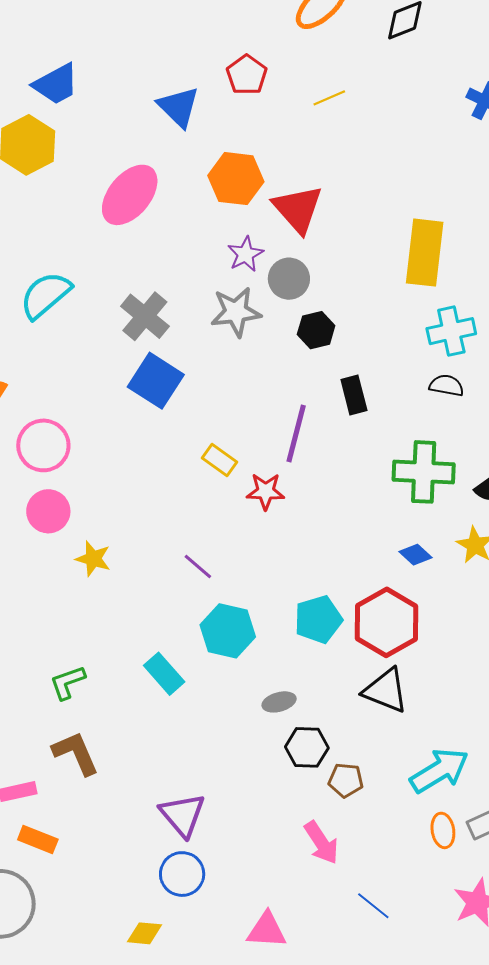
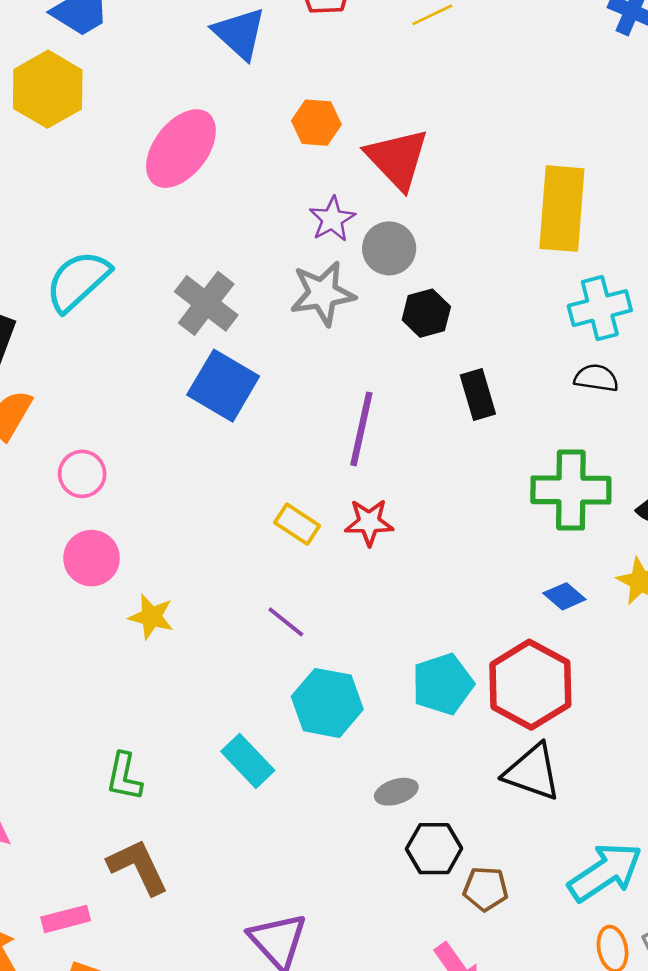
orange hexagon: (236, 179) -> (316, 123), size x0.7
purple line: (296, 433) -> (361, 429), moved
pink circle: (43, 445) -> (82, 474), size x0.7
yellow rectangle: (220, 460) -> (297, 524), moved
green L-shape: (67, 682) -> (124, 777), turned -57

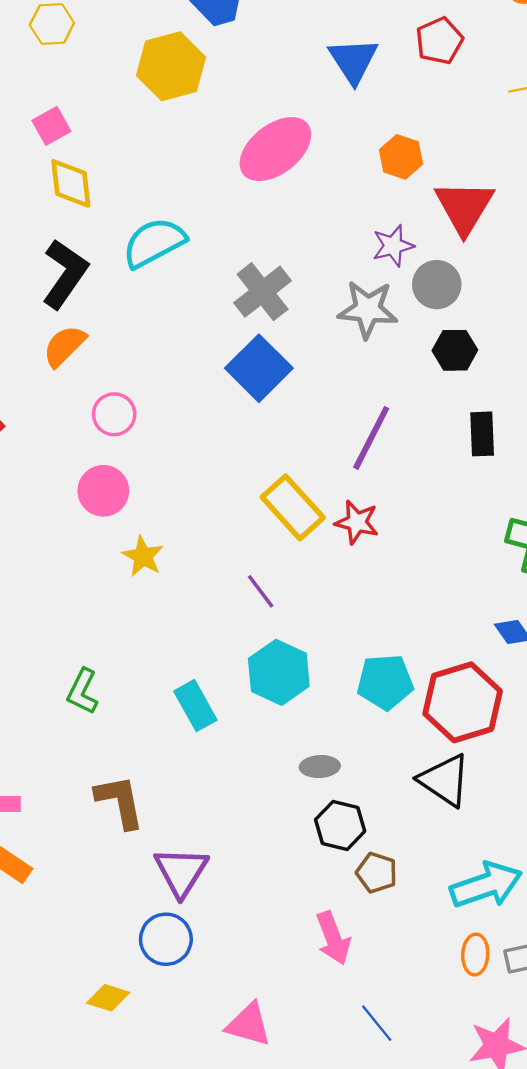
yellow rectangle: (297, 524) -> (293, 507), size x1.6
brown L-shape: (138, 867) -> (120, 802), moved

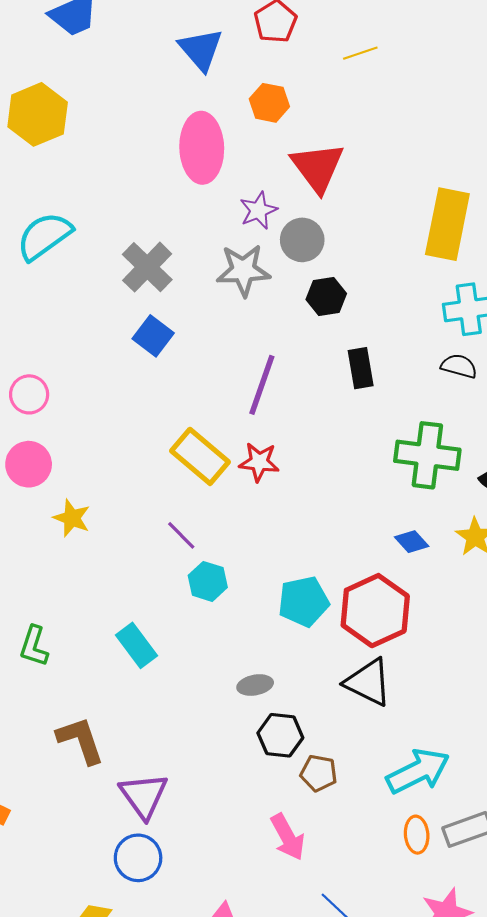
yellow hexagon: (171, 66) -> (38, 114), moved
pink ellipse: (275, 149) -> (202, 148), moved, turned -46
orange hexagon: (401, 157) -> (269, 103), moved
blue square: (259, 368) -> (153, 336), size x0.7
cyan hexagon: (279, 672) -> (208, 581), moved, size x0.7

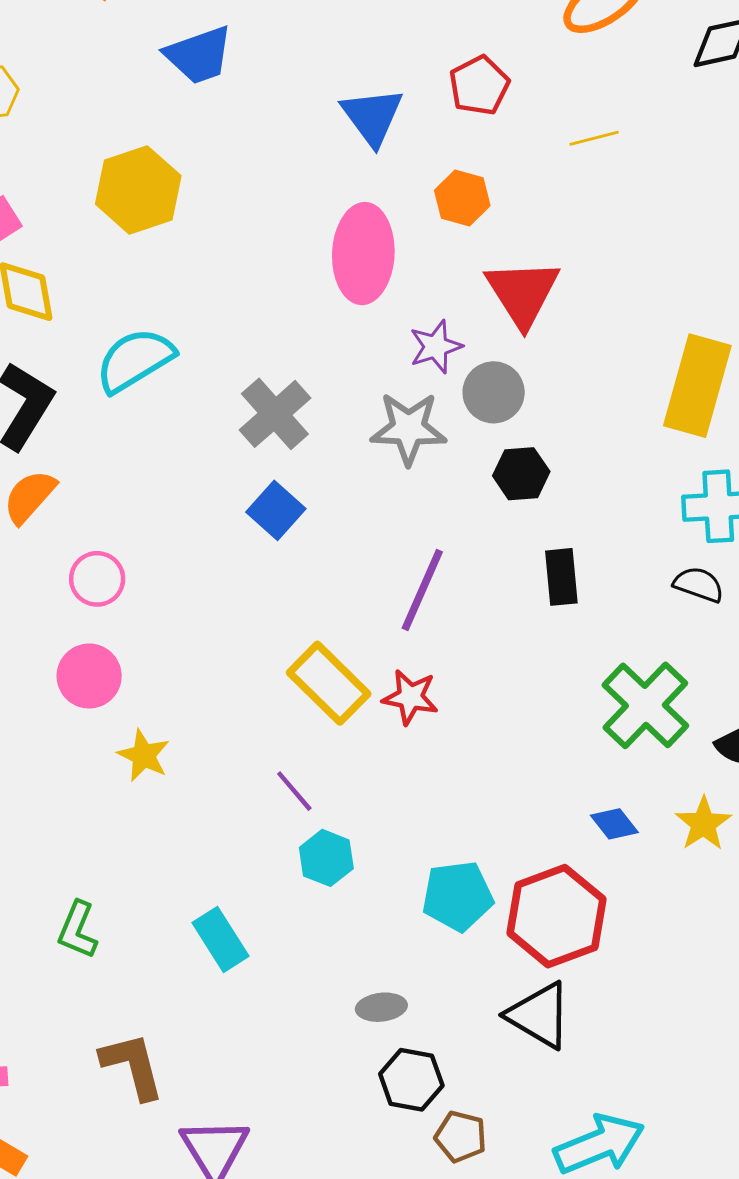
green cross: (427, 455) -> (645, 705), turned 32

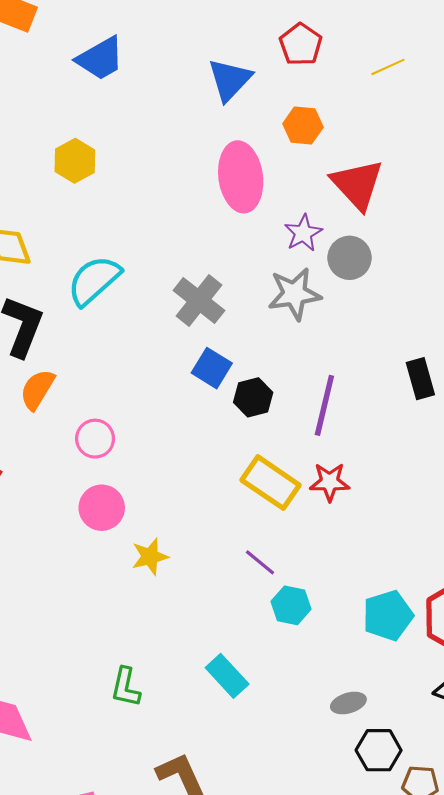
blue triangle: (372, 116) -> (230, 80), turned 30
yellow hexagon: (138, 190) -> (75, 161), size x0.7
black hexagon: (521, 474) -> (253, 397), moved
yellow star: (144, 755) -> (150, 557), turned -30

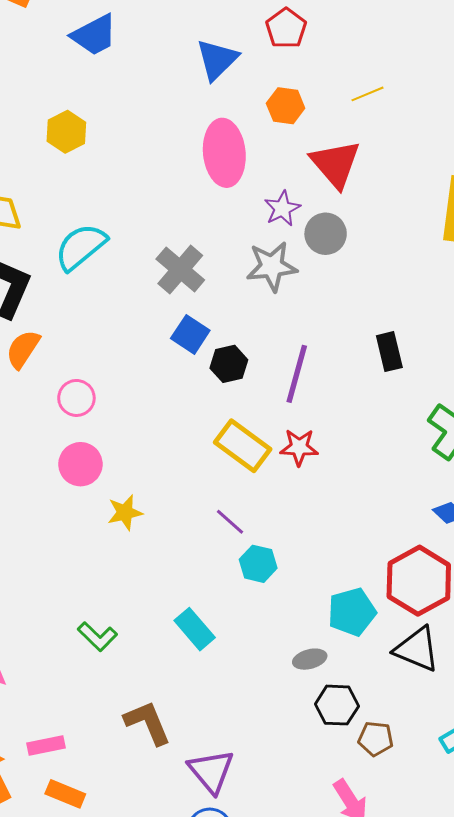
yellow line: (388, 67) -> (368, 94), moved
cyan pentagon: (388, 615) -> (352, 612), moved
green L-shape: (126, 687) -> (97, 636), turned -60

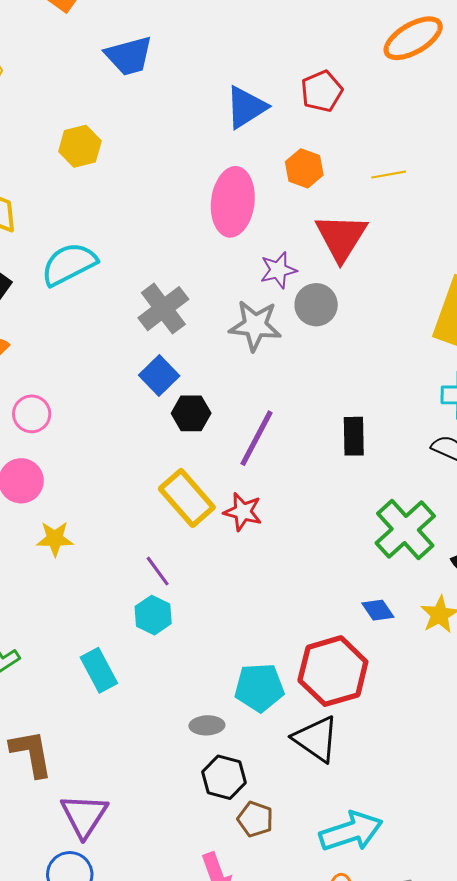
cyan hexagon: (258, 564) -> (153, 615), moved

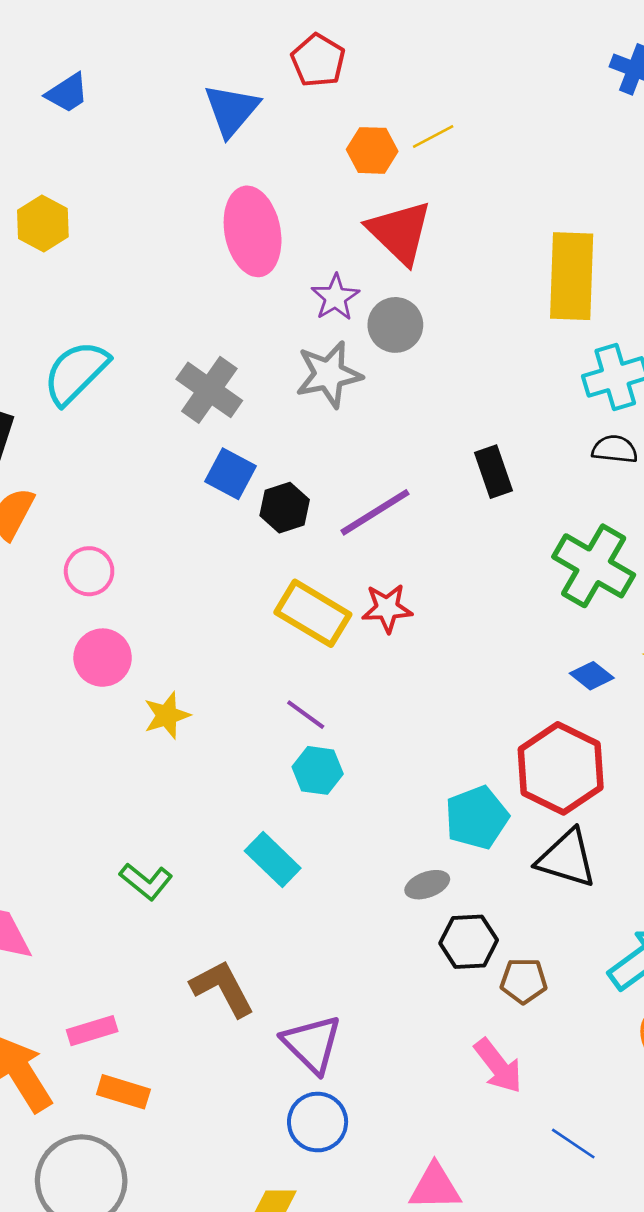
blue trapezoid: (129, 56) -> (67, 93), size x0.7
orange hexagon: (304, 168) -> (372, 150), moved
purple line: (257, 438) -> (375, 512), turned 48

